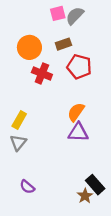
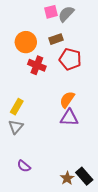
black rectangle: (95, 185) -> (84, 176), moved
brown star: (85, 196) -> (67, 178), moved

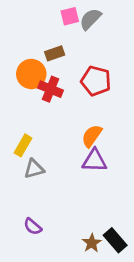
brown rectangle: (56, 39) -> (55, 53), moved
orange circle: (26, 42) -> (31, 74), moved
gray triangle: (16, 127) -> (34, 169), moved, turned 35

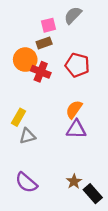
pink square: (70, 16) -> (48, 25), moved
purple semicircle: (33, 227) -> (26, 183), size x1.5
brown star: (92, 243) -> (74, 181), moved

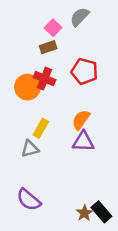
pink square: (48, 25) -> (53, 28), turned -32
orange circle: (25, 60) -> (27, 87), moved
yellow rectangle: (19, 117) -> (41, 128), moved
brown star: (74, 181) -> (84, 213), moved

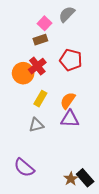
red cross: (44, 79) -> (37, 66), turned 30
yellow rectangle: (41, 128) -> (40, 99), moved
gray triangle: (30, 149) -> (36, 125), moved

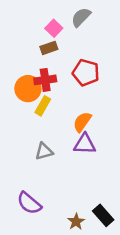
red cross: (37, 66) -> (45, 80), turned 30
yellow rectangle: (40, 99) -> (43, 106), moved
brown star: (71, 179) -> (76, 222), moved

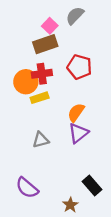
brown rectangle: (49, 48) -> (45, 44), size x1.5
yellow rectangle: (43, 106) -> (40, 98), turned 42
purple triangle: (85, 144) -> (78, 133), turned -40
black rectangle: (103, 215) -> (92, 186), moved

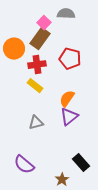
gray semicircle: (75, 16) -> (66, 14), turned 48
brown rectangle: (45, 44) -> (40, 39), turned -35
orange circle: (26, 82) -> (14, 49), moved
yellow rectangle: (40, 98) -> (35, 86), turned 56

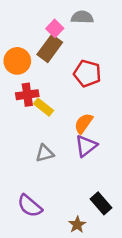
red cross: (37, 65) -> (27, 95), moved

